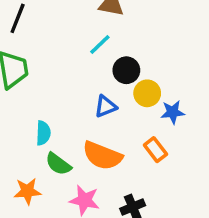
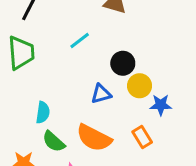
cyan line: (100, 45) -> (80, 41), moved

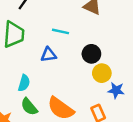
cyan line: (80, 41) -> (61, 31), turned 42
blue triangle: (101, 94) -> (49, 55), moved

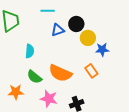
blue triangle: (49, 55) -> (58, 30), moved
cyan semicircle: (24, 83) -> (30, 51), moved

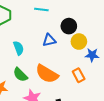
blue triangle: (58, 30) -> (49, 40), moved
cyan semicircle: (30, 51) -> (19, 48), turned -32

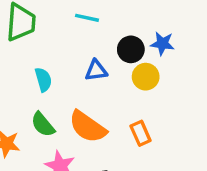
blue star: (92, 55) -> (162, 44), moved

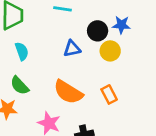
cyan semicircle: (43, 80) -> (22, 51), moved
green semicircle: (43, 125) -> (20, 86), moved

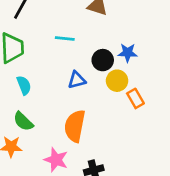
orange semicircle: (68, 92) -> (75, 126), turned 72
orange rectangle: (109, 94) -> (135, 98), moved

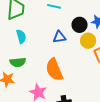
green semicircle: (23, 121) -> (18, 62), turned -56
orange semicircle: (75, 126) -> (54, 70), turned -40

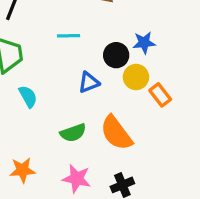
green semicircle: (18, 62) -> (73, 133), moved
orange semicircle: (54, 70) -> (116, 133), moved

